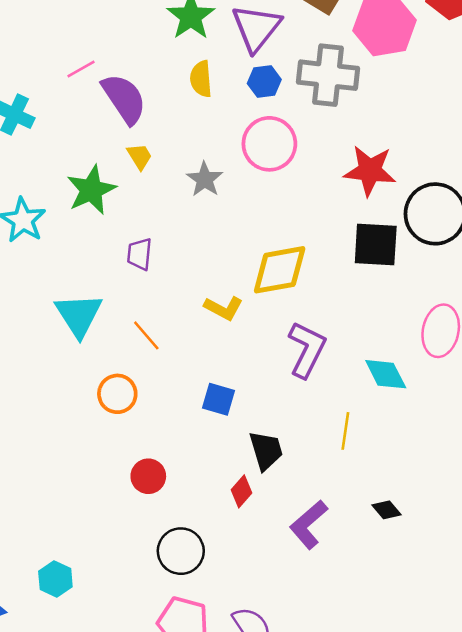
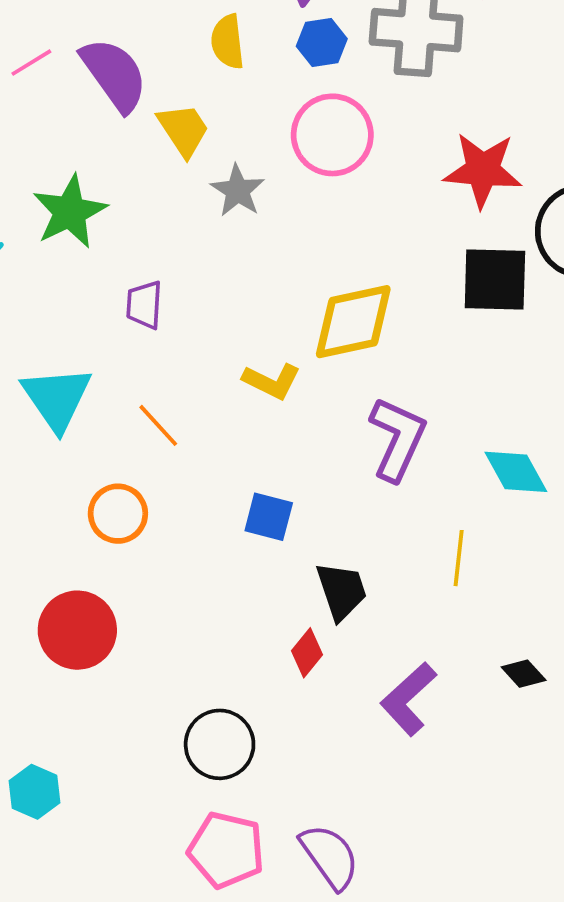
pink line: (81, 69) -> (31, 63), moved
yellow trapezoid: (140, 156) -> (183, 130), moved, size x1.4
red circle: (148, 476) -> (77, 630), moved, size x1.5

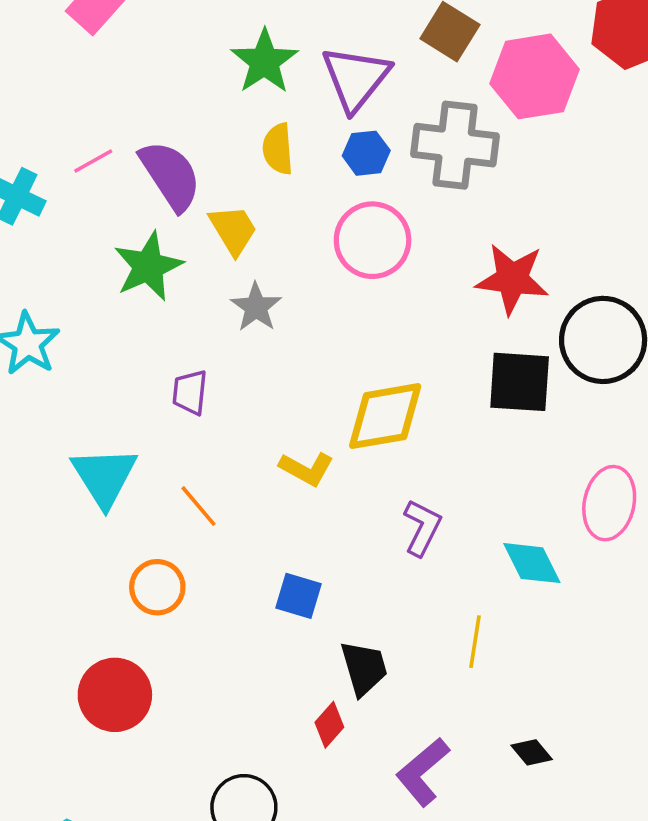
gray star: (238, 191) -> (256, 307), moved
green star: (70, 212) -> (148, 266), moved
purple L-shape: (397, 439) -> (422, 528), size x0.7

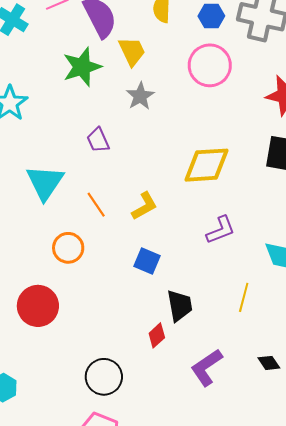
purple trapezoid: (190, 392) -> (98, 140), turned -36
yellow L-shape: (306, 469) -> (144, 206), moved, turned -64
purple L-shape: (422, 528) -> (221, 230), turned 36

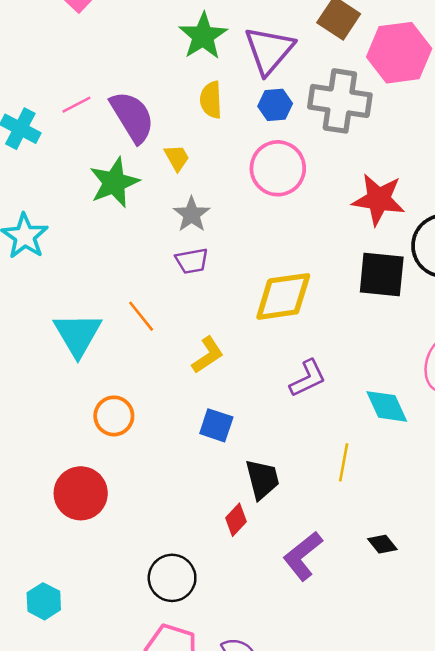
yellow trapezoid: (132, 51) -> (177, 158), size x0.7
purple trapezoid: (98, 140) -> (192, 261), moved, turned -72
orange line: (96, 205) -> (141, 316), moved

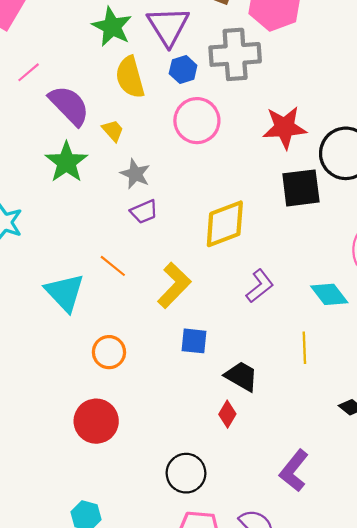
yellow semicircle: (211, 100) -> (130, 77), size x1.4
pink line: (76, 105) -> (29, 72), moved
yellow L-shape: (208, 355) -> (174, 285), size x1.4
black trapezoid: (262, 479) -> (241, 376), turned -33
purple L-shape: (303, 556) -> (294, 471), moved

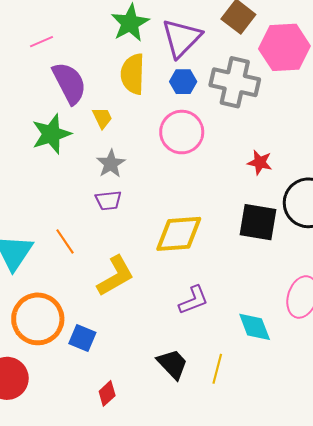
red star: (285, 127) -> (260, 162), size x0.6
blue square: (194, 341) -> (82, 338), moved
orange circle: (109, 352) -> (38, 319), size x1.6
black trapezoid: (241, 376) -> (172, 364), moved
red diamond: (227, 414) -> (107, 393), moved

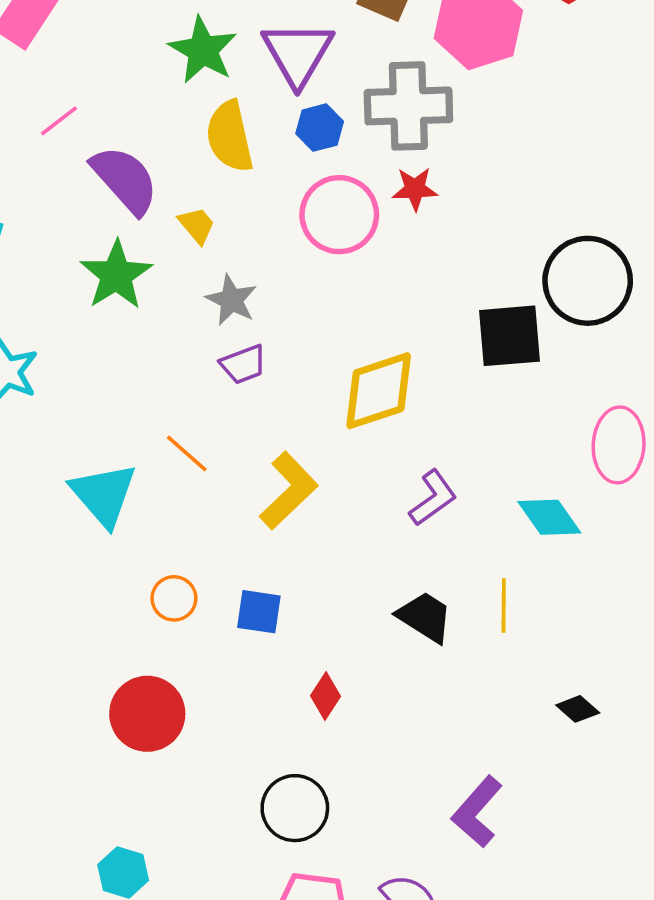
red star: (260, 162) -> (415, 189), moved
orange circle: (38, 319) -> (174, 598), size x0.5

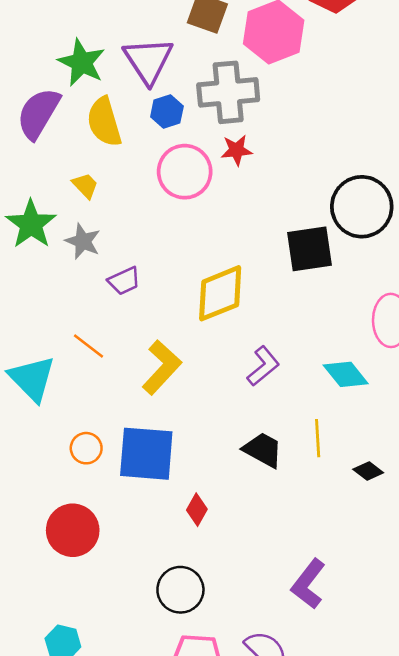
purple semicircle: (125, 180) -> (38, 113), moved, turned -104
gray star: (231, 300) -> (83, 241), moved
blue square: (259, 612) -> (146, 454), size x1.8
black diamond: (578, 709) -> (368, 471), moved

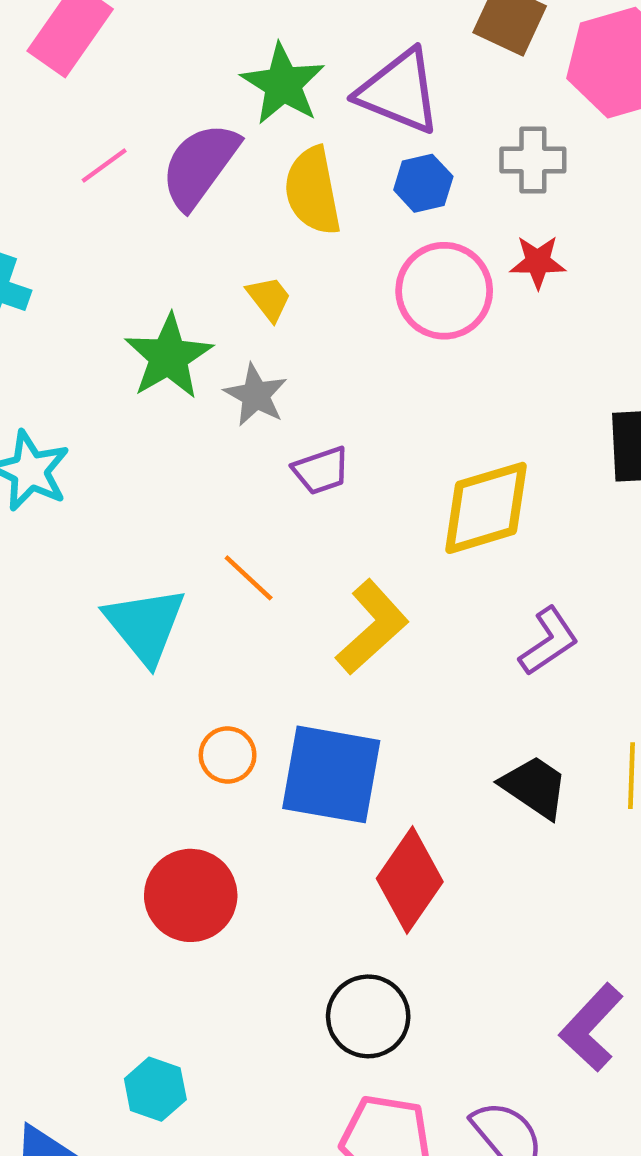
purple triangle: (148, 60) -> (399, 92), turned -40
gray cross: (228, 92) -> (533, 160), size x0.6
red diamond: (197, 510) -> (410, 880), size x1.8

